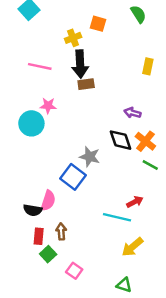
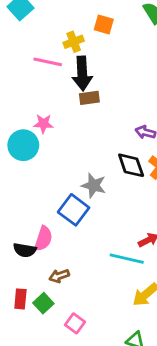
pink line: (40, 66) -> (48, 62), moved
brown arrow: (61, 232) -> (59, 276), turned -105
red rectangle: (39, 236) -> (20, 299), moved

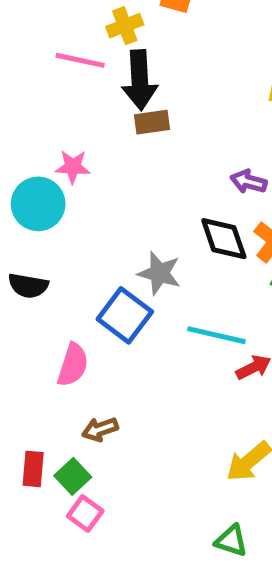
black semicircle: (25, 250) -> (28, 286), moved
cyan line: (127, 259) -> (216, 335), moved
pink square: (75, 323) -> (85, 513), moved

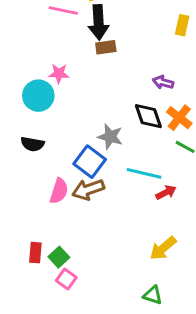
brown arrow: (100, 429) -> (88, 190), moved, size x1.5

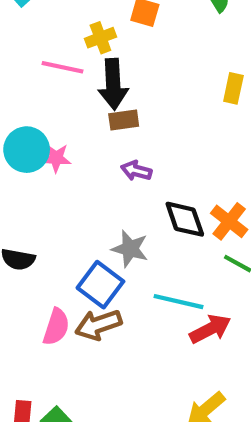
purple arrow: (163, 82) -> (136, 171), moved
cyan circle: (38, 96) -> (27, 150), moved
red arrow: (166, 192) -> (210, 329), size x1.4

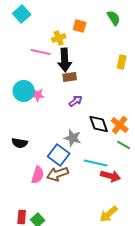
purple arrow: (136, 171) -> (76, 101), turned 128
red arrow: (210, 329) -> (111, 176), turned 42

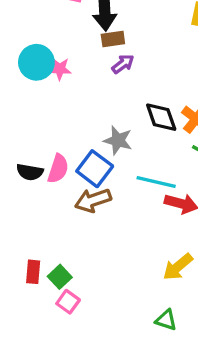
purple arrow: (76, 101) -> (123, 64), moved
black semicircle: (20, 143) -> (30, 172), moved
pink semicircle: (38, 175) -> (58, 169), moved

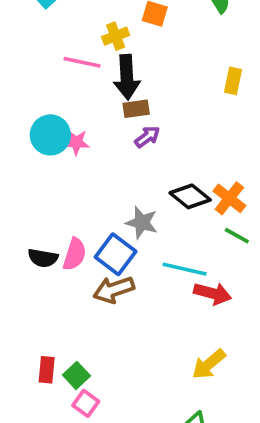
black diamond: (161, 117) -> (190, 196), turned -32

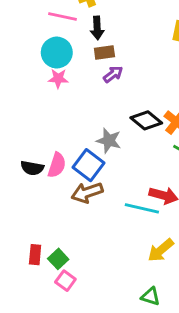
black arrow: (127, 77) -> (97, 28), size x0.7
cyan circle: (50, 135) -> (57, 53), moved
cyan line: (185, 269) -> (142, 208), moved

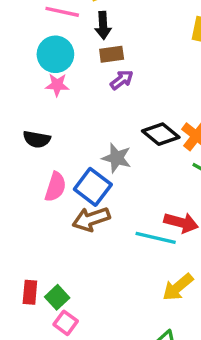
black semicircle: (32, 168) -> (37, 139), moved

